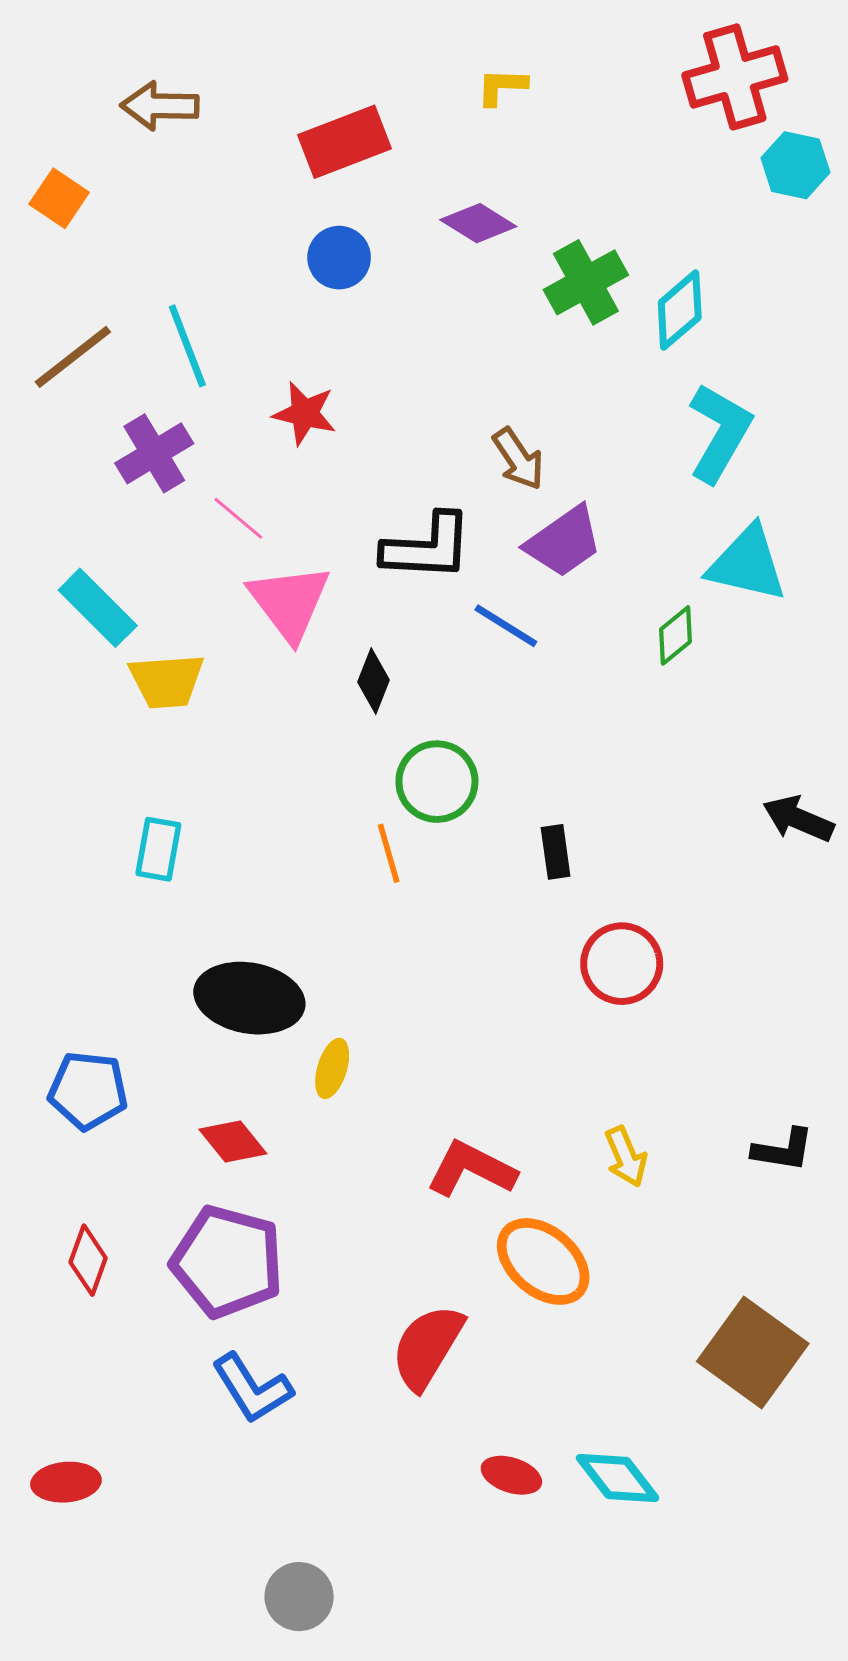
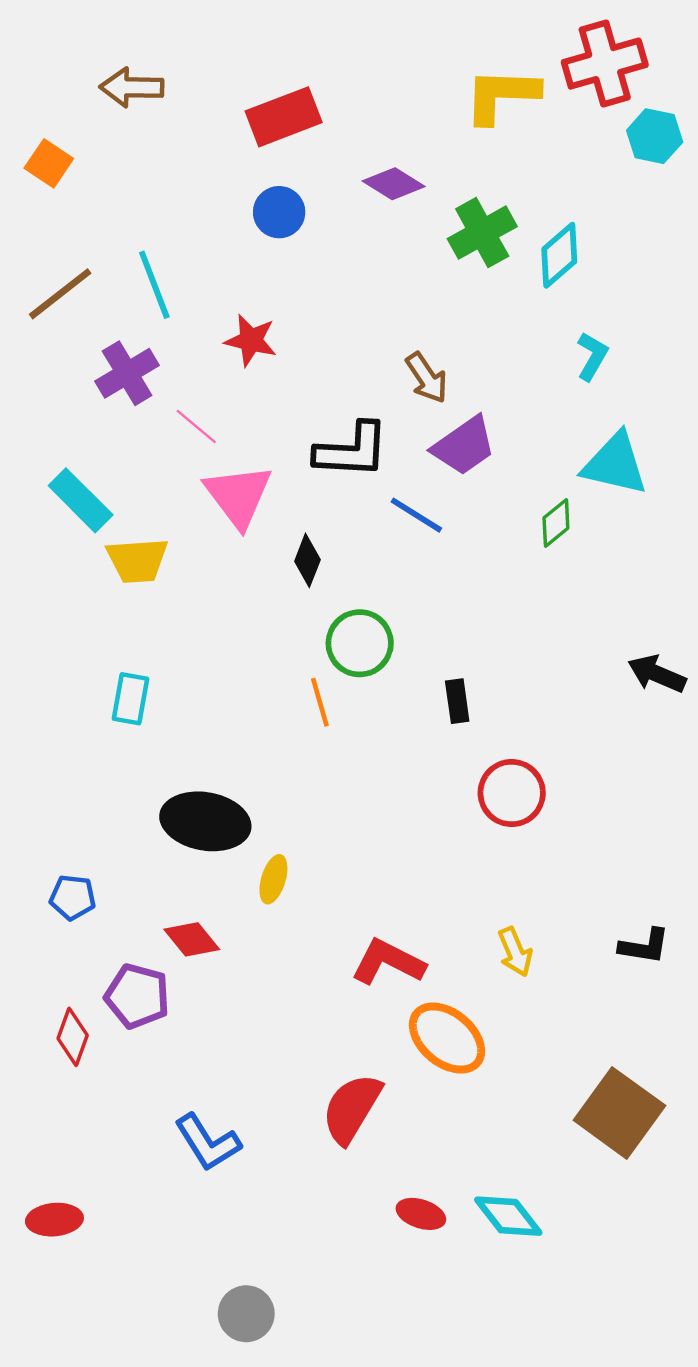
yellow L-shape: (502, 87) -> (501, 95), moved, size x1.8
cyan L-shape: (720, 433) -> (592, 356), size x0.6
blue pentagon: (88, 1090) -> (73, 897), size x0.7
purple pentagon: (227, 1261) -> (137, 996), moved, size x0.7

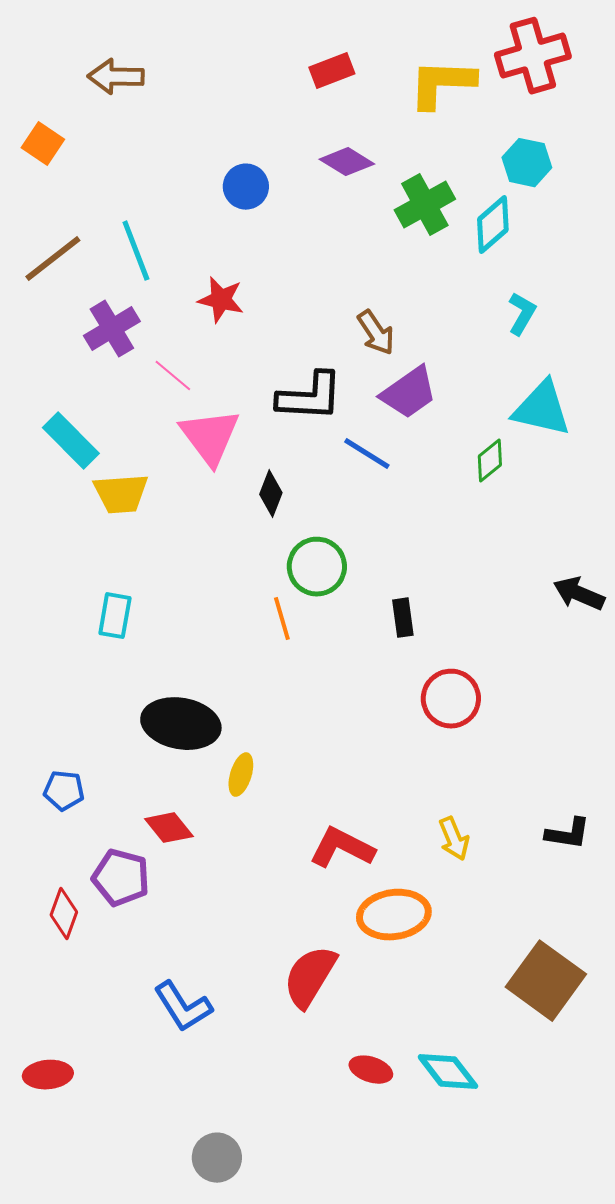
red rectangle: (284, 117) -> (332, 71), moved, size x0.7
cyan hexagon: (655, 136) -> (527, 163), moved
orange ellipse: (447, 1038) -> (394, 915), turned -48

